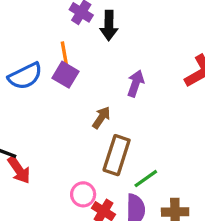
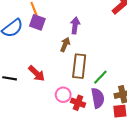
purple arrow: (136, 83) -> (75, 26), moved
red arrow: (19, 170) -> (37, 73), moved

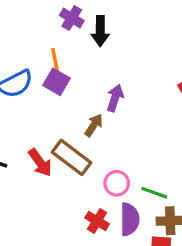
brown rectangle: (79, 66) -> (72, 157), moved, turned -70
green line: (100, 77) -> (154, 193), moved, turned 56
pink circle: (63, 95) -> (117, 183), moved

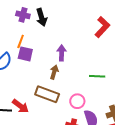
orange line: (55, 60) -> (21, 41), turned 48
red arrow: (40, 163) -> (20, 106), moved
green line: (154, 193) -> (97, 76), moved

